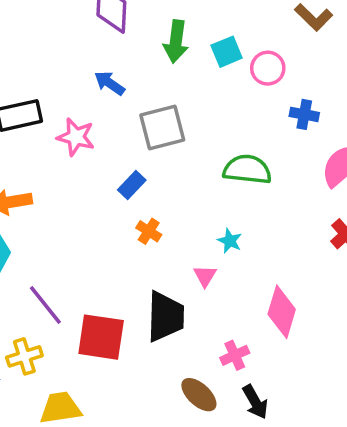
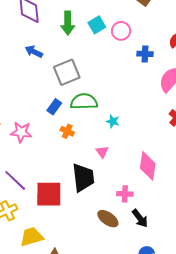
pink star: (76, 137) -> (21, 132), moved
green semicircle: (247, 169) -> (84, 102), moved
cyan star: (230, 241) -> (113, 121), moved
pink cross: (235, 355) -> (125, 194), turned 35

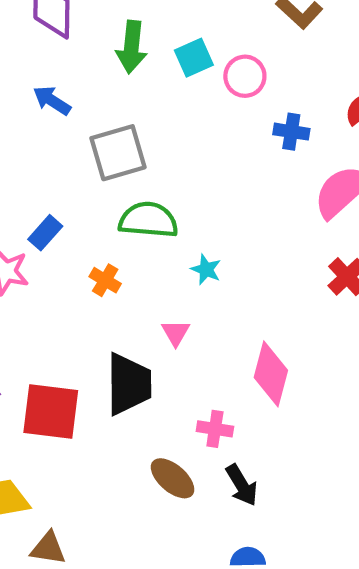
blue rectangle: (54, 107) -> (45, 233), moved

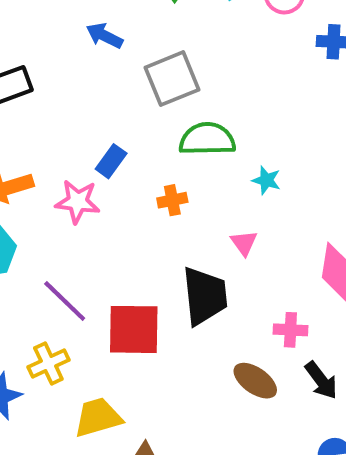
orange cross: (105, 280) -> (172, 200), turned -36

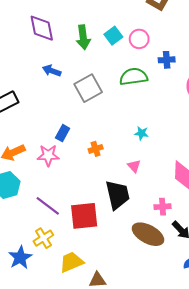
green semicircle: (207, 139) -> (134, 77), moved
brown ellipse: (255, 381) -> (148, 234), size x1.4

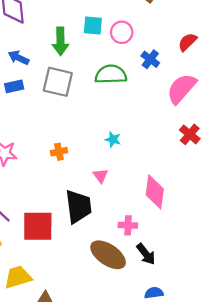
cyan square: (113, 36) -> (93, 25), turned 36
green arrow: (83, 37) -> (60, 41), moved
blue cross: (167, 60) -> (150, 59), turned 35
gray square: (88, 88) -> (58, 82), turned 36
blue rectangle: (63, 133) -> (14, 86), moved, turned 42

